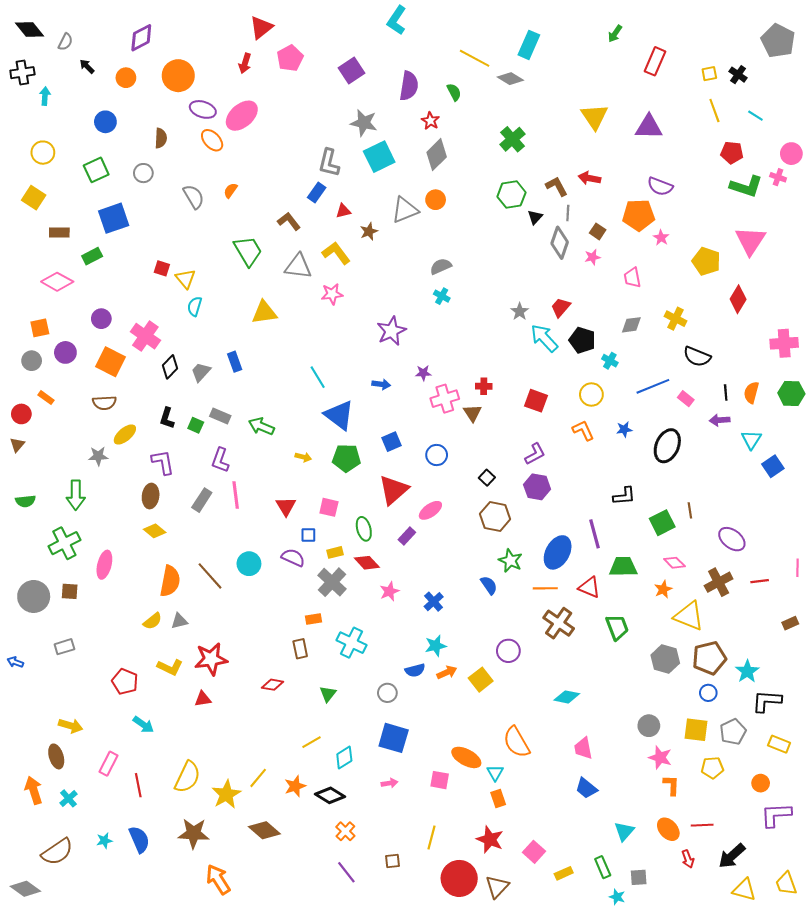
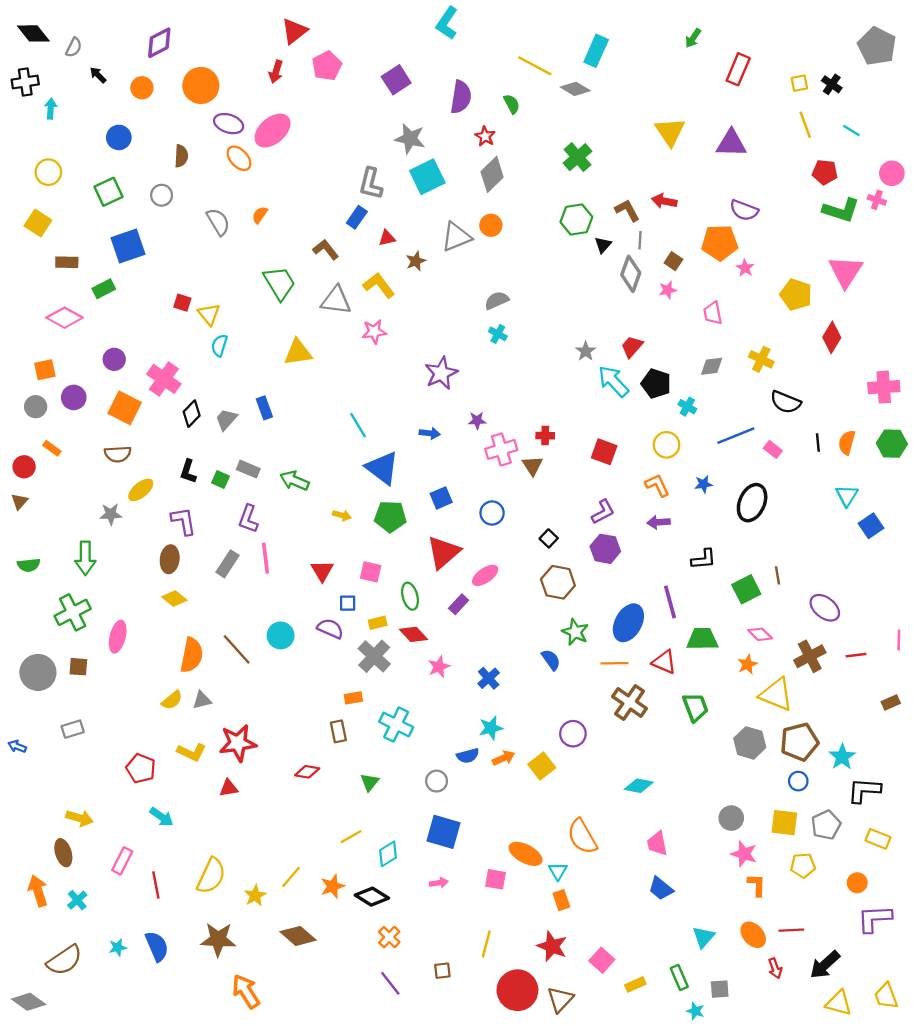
purple arrow: (720, 420) -> (658, 522), moved
yellow star: (226, 794) -> (255, 895), size x0.7

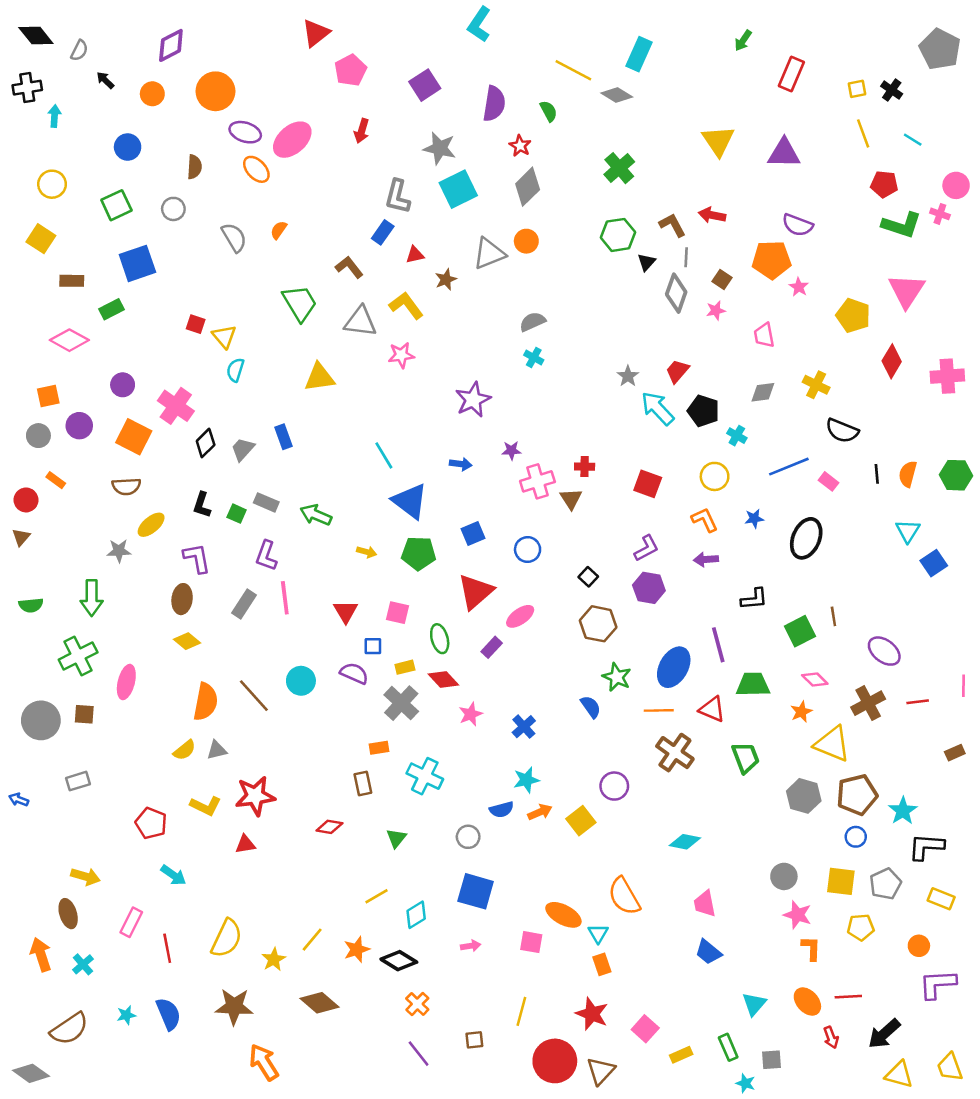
red arrow: (276, 72) -> (362, 131), moved
pink cross: (884, 387) -> (947, 376), moved

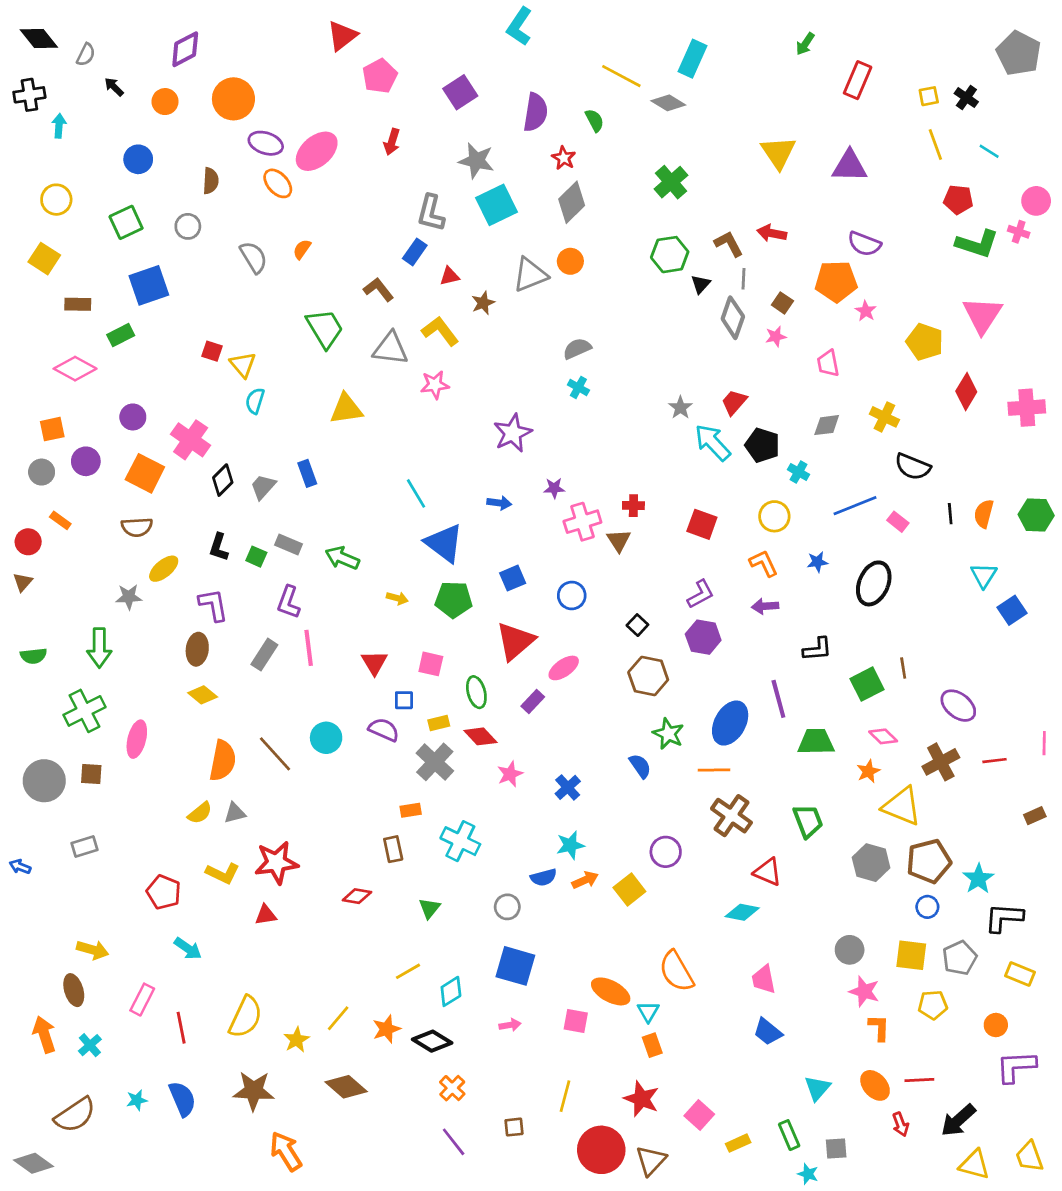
red triangle: (712, 709) -> (768, 872), moved

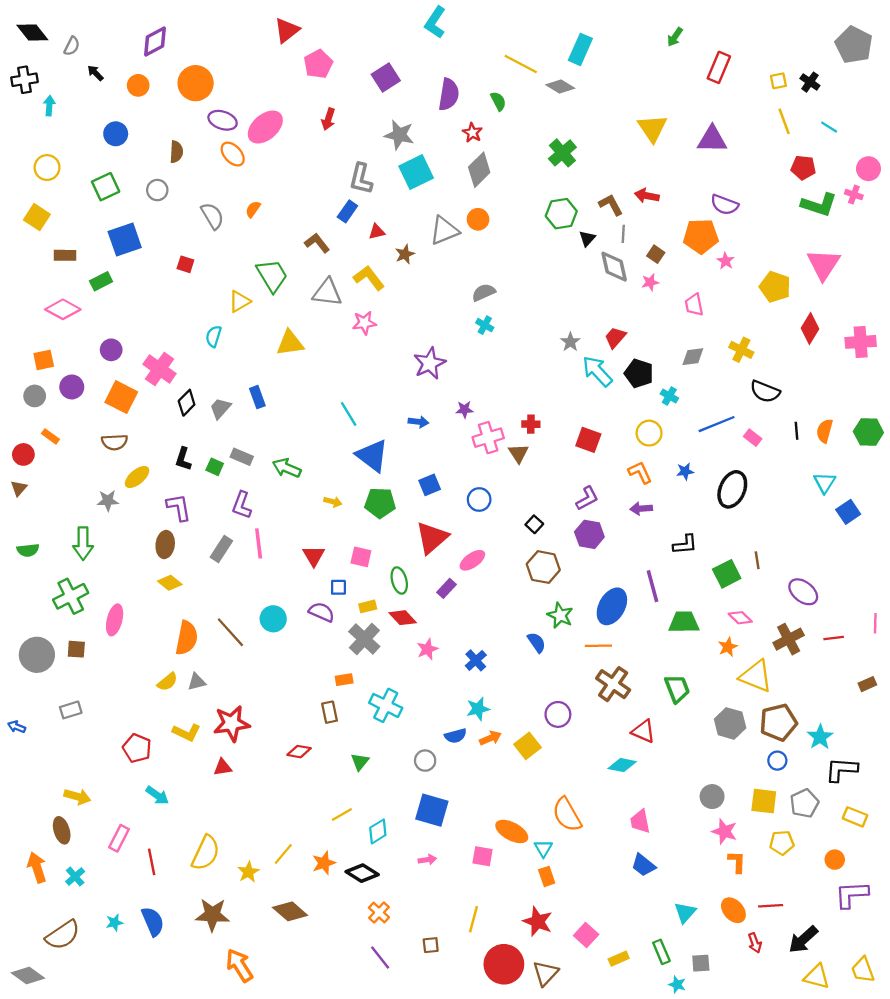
gray diamond: (733, 318) -> (614, 267), turned -32
red square: (212, 351) -> (185, 264), moved
yellow triangle: (243, 365) -> (239, 301), moved, turned 40

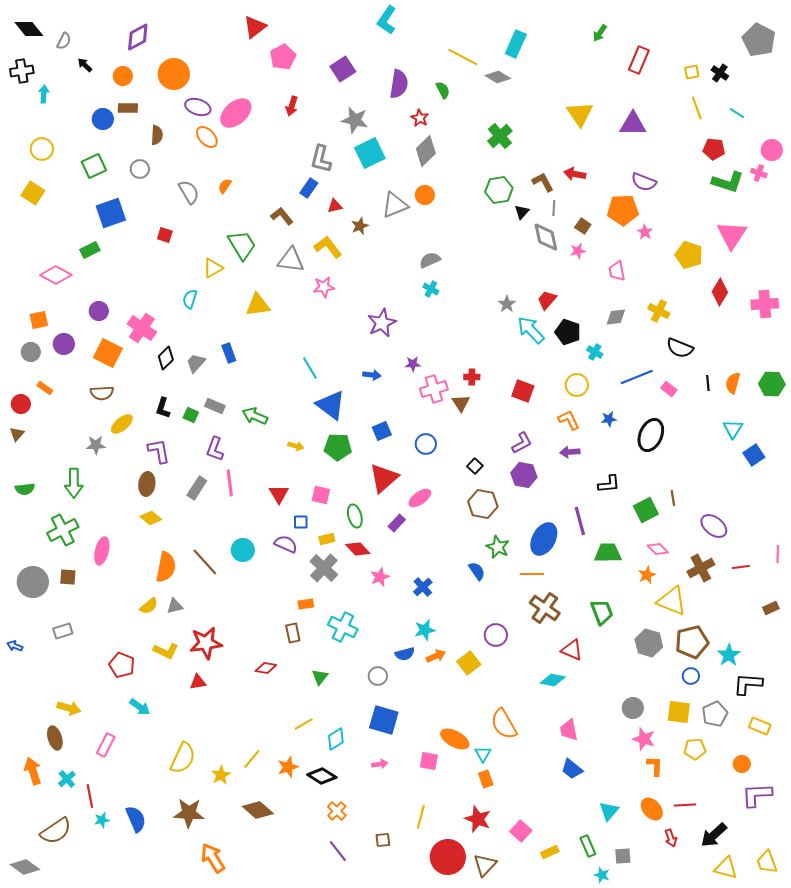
brown rectangle: (65, 255) -> (128, 108), moved
red line: (152, 862) -> (90, 796), moved

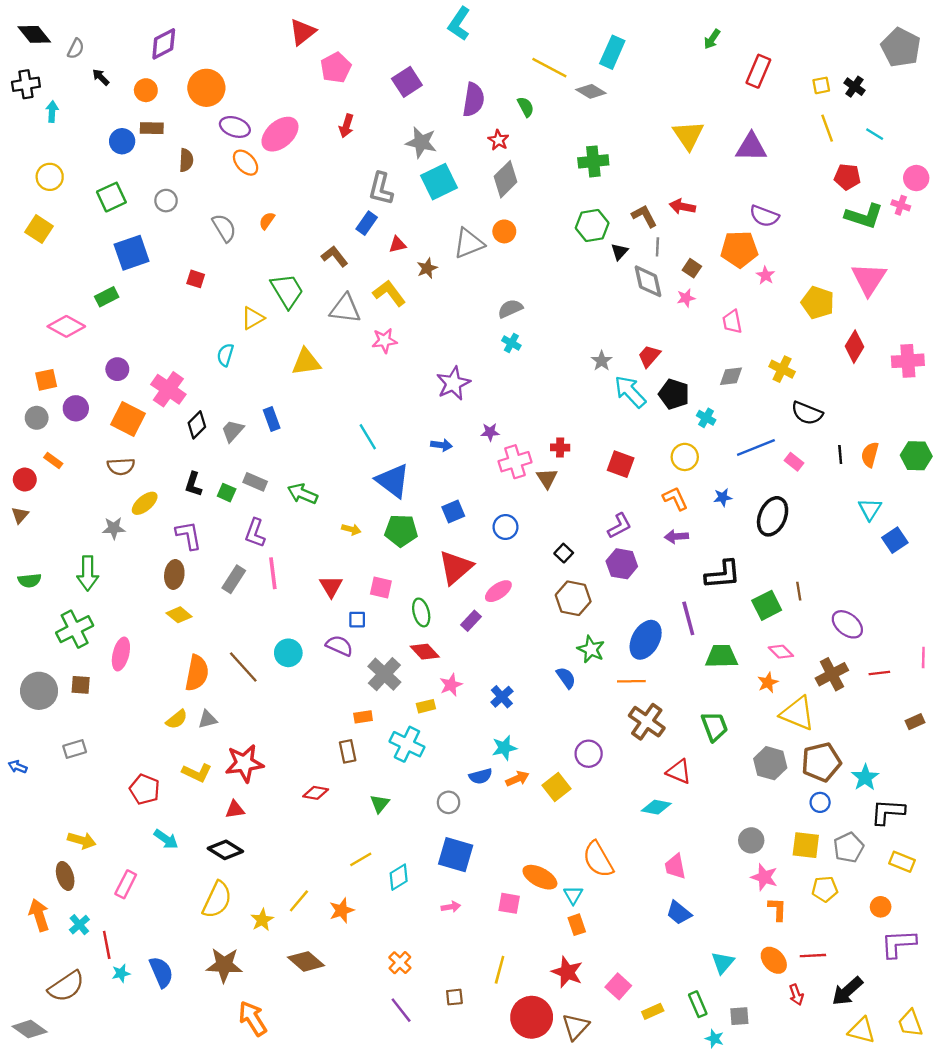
green cross: (500, 136) -> (593, 161), turned 35
black L-shape: (609, 484) -> (723, 574), size x1.4
yellow rectangle: (327, 539) -> (426, 706), moved
black diamond: (322, 776) -> (225, 850), moved

